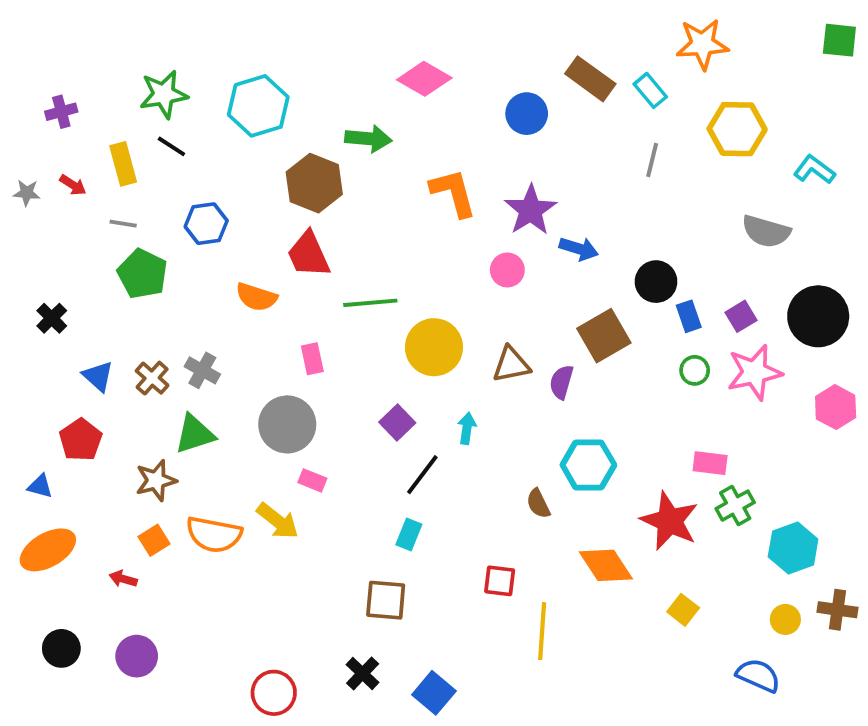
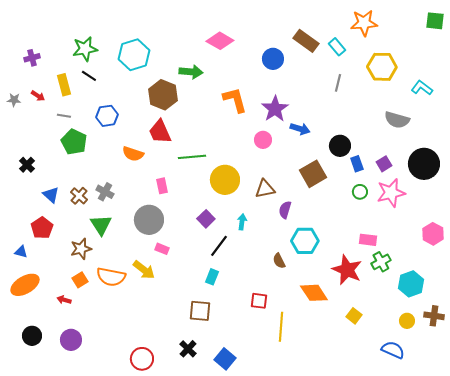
purple semicircle: (561, 382) -> (285, 210), moved
pink hexagon: (836, 407) -> (433, 234), moved
green triangle: (195, 434) -> (101, 225), turned -45

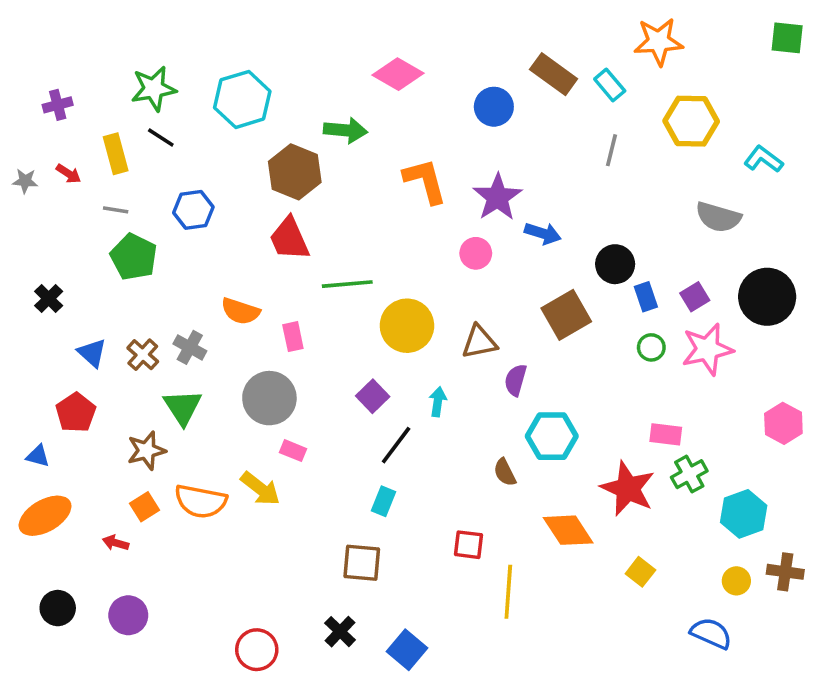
orange semicircle: (133, 154) -> (240, 311), moved

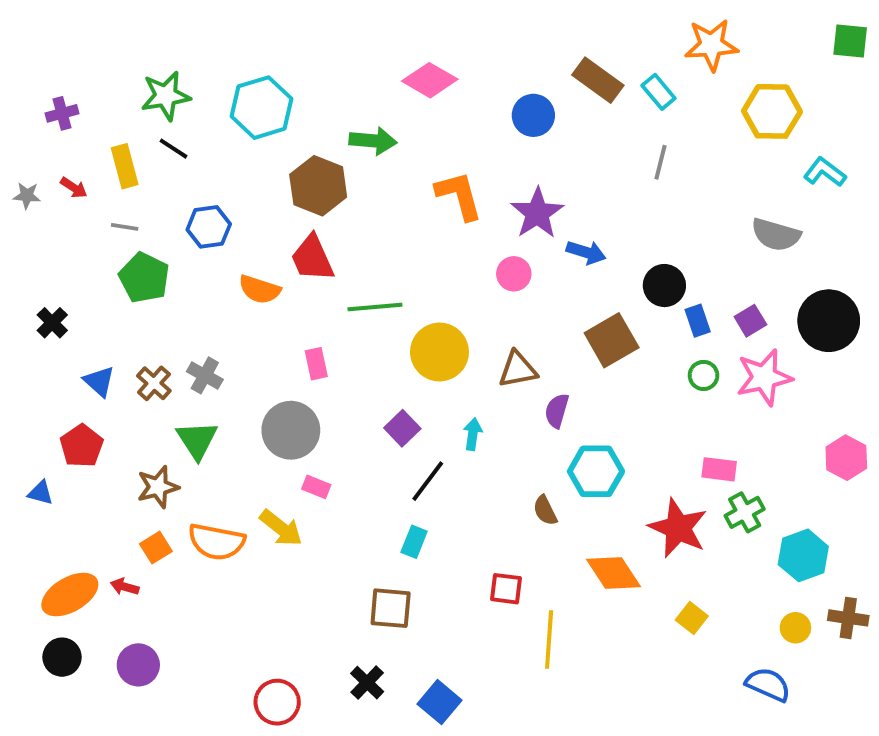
yellow hexagon: (691, 121) -> (772, 111), moved
orange semicircle: (240, 311) -> (260, 289), moved
orange ellipse: (45, 516) -> (70, 595), moved

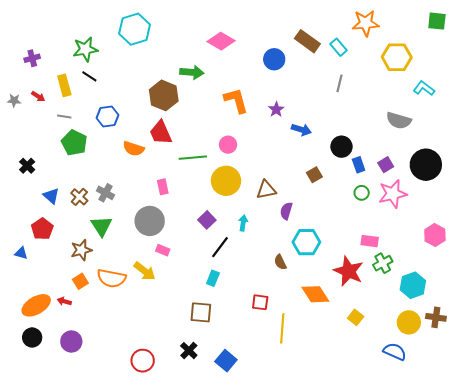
cyan hexagon: (262, 108) -> (135, 29), moved
purple star: (537, 213) -> (276, 109), size x0.6
pink circle: (514, 274) -> (228, 145), moved
brown square: (612, 340) -> (314, 175), size x0.6
yellow circle: (795, 628) -> (409, 322), size x1.5

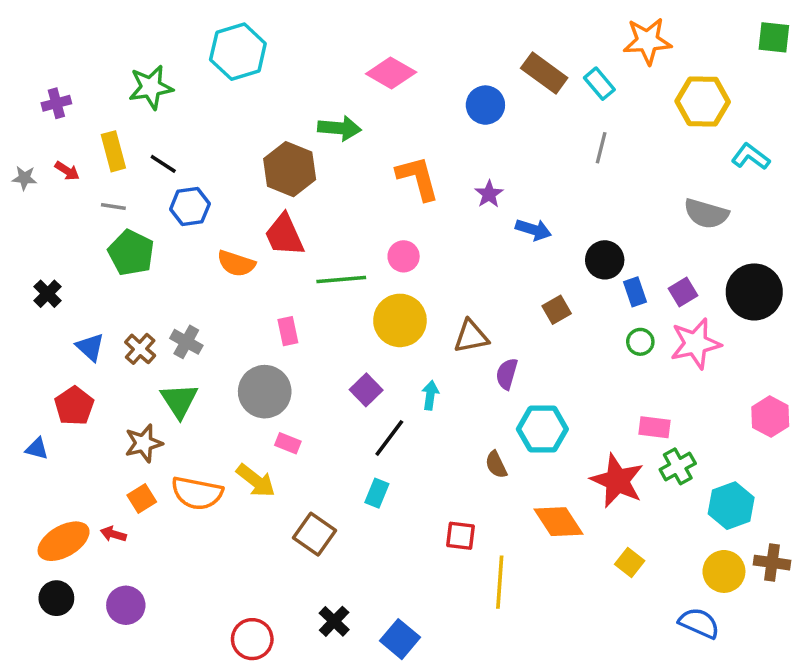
black line: (89, 76) -> (163, 164), moved
brown square: (201, 312) -> (315, 534), moved, turned 30

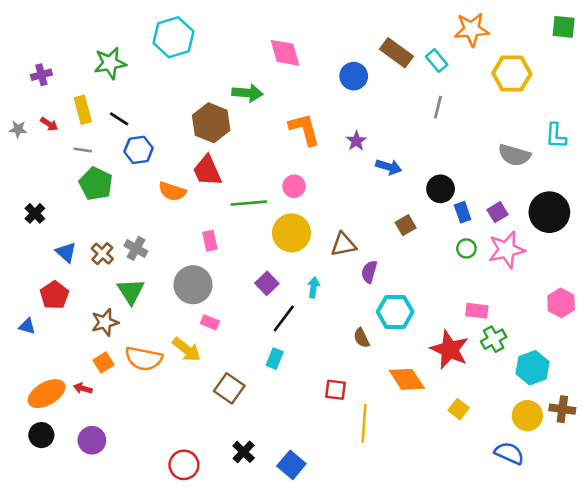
pink diamond: (391, 73) -> (285, 53), turned 44
cyan L-shape: (751, 157) -> (556, 136), moved, turned -124

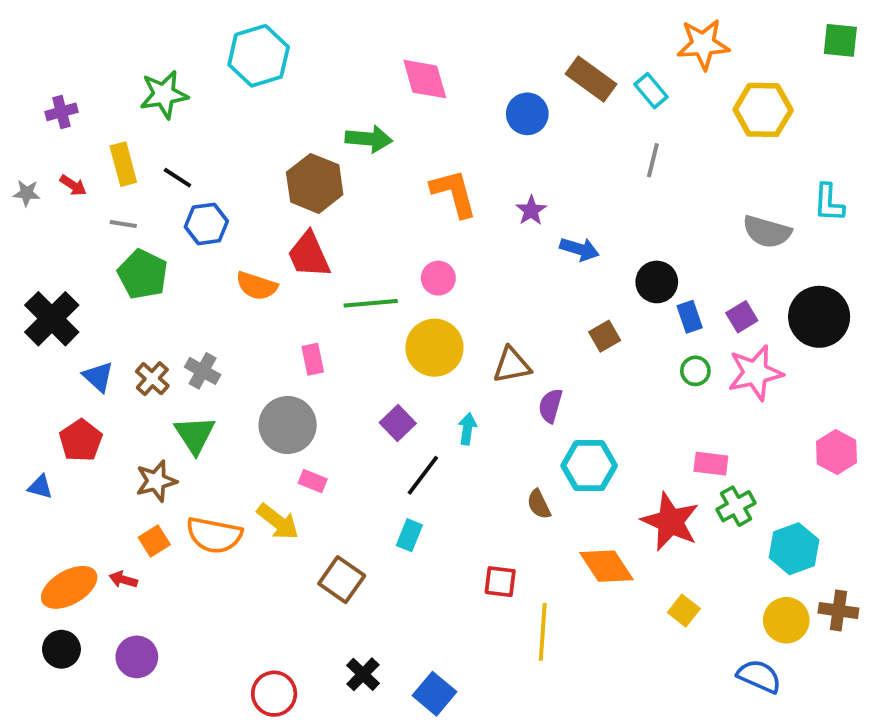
black cross: (35, 213) -> (52, 319), size x1.8

